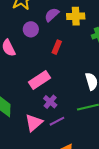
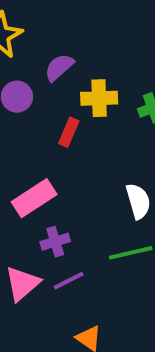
yellow cross: (76, 16) -> (99, 98), moved
purple cross: (50, 102) -> (55, 242), turned 32

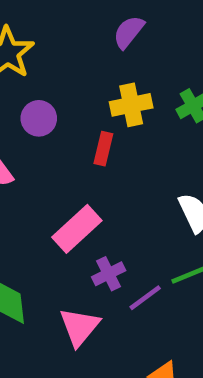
purple semicircle: (59, 67) -> (129, 32), moved
purple line: (69, 281) -> (145, 298), moved

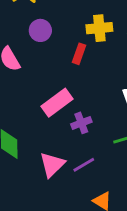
purple cross: (109, 274) -> (81, 123), moved
purple line: (145, 298) -> (84, 165), moved

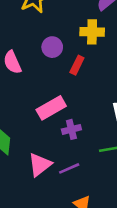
yellow cross: (99, 28) -> (92, 32), moved
purple circle: (40, 30) -> (52, 47), moved

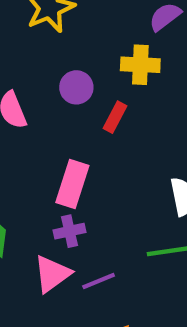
pink rectangle: (51, 108) -> (72, 184), turned -44
purple cross: (71, 129) -> (69, 231), moved

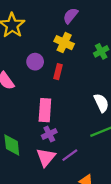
yellow cross: (140, 65) -> (64, 43), turned 36

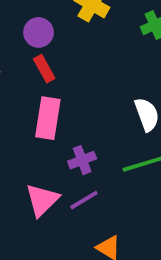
red rectangle: (58, 72) -> (44, 69), moved, turned -48
purple cross: (49, 134) -> (82, 160), moved

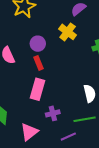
purple line: (84, 200) -> (68, 137), moved

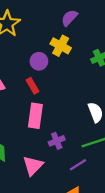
purple circle: (38, 44) -> (39, 61), moved

